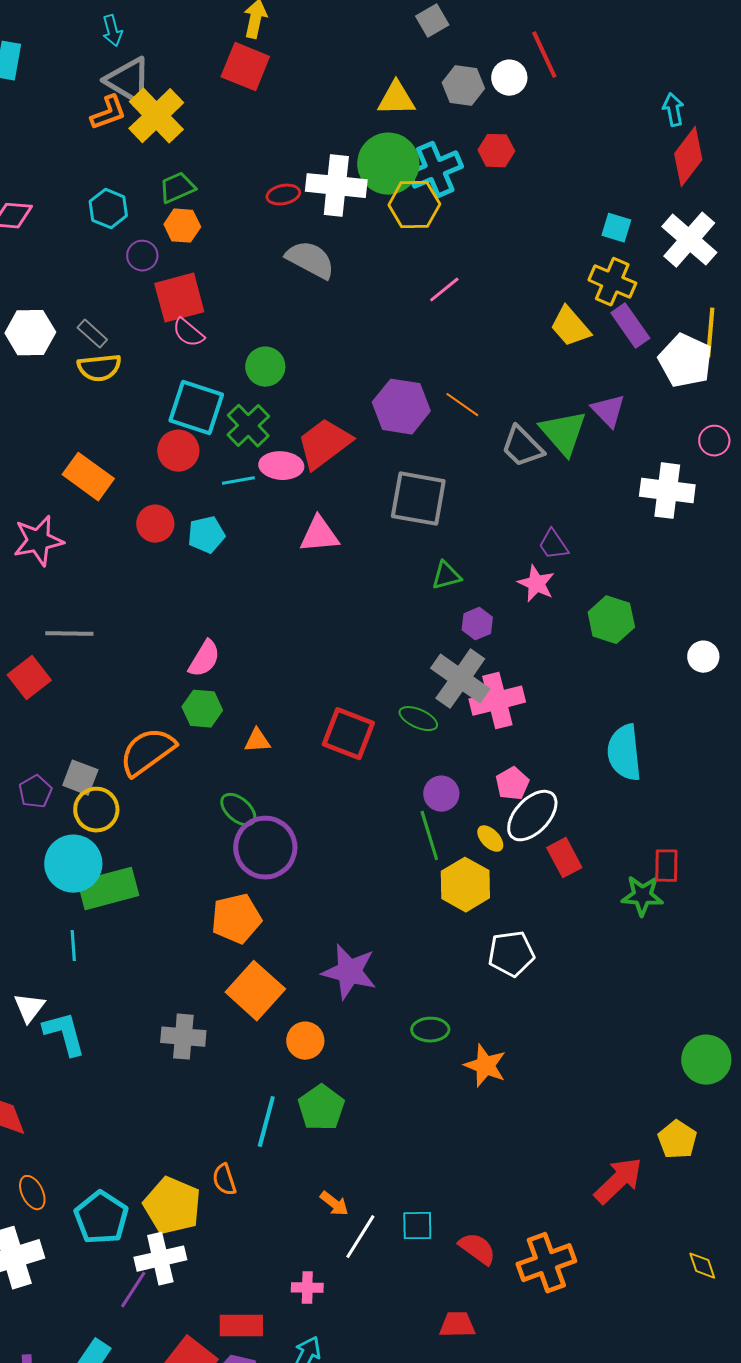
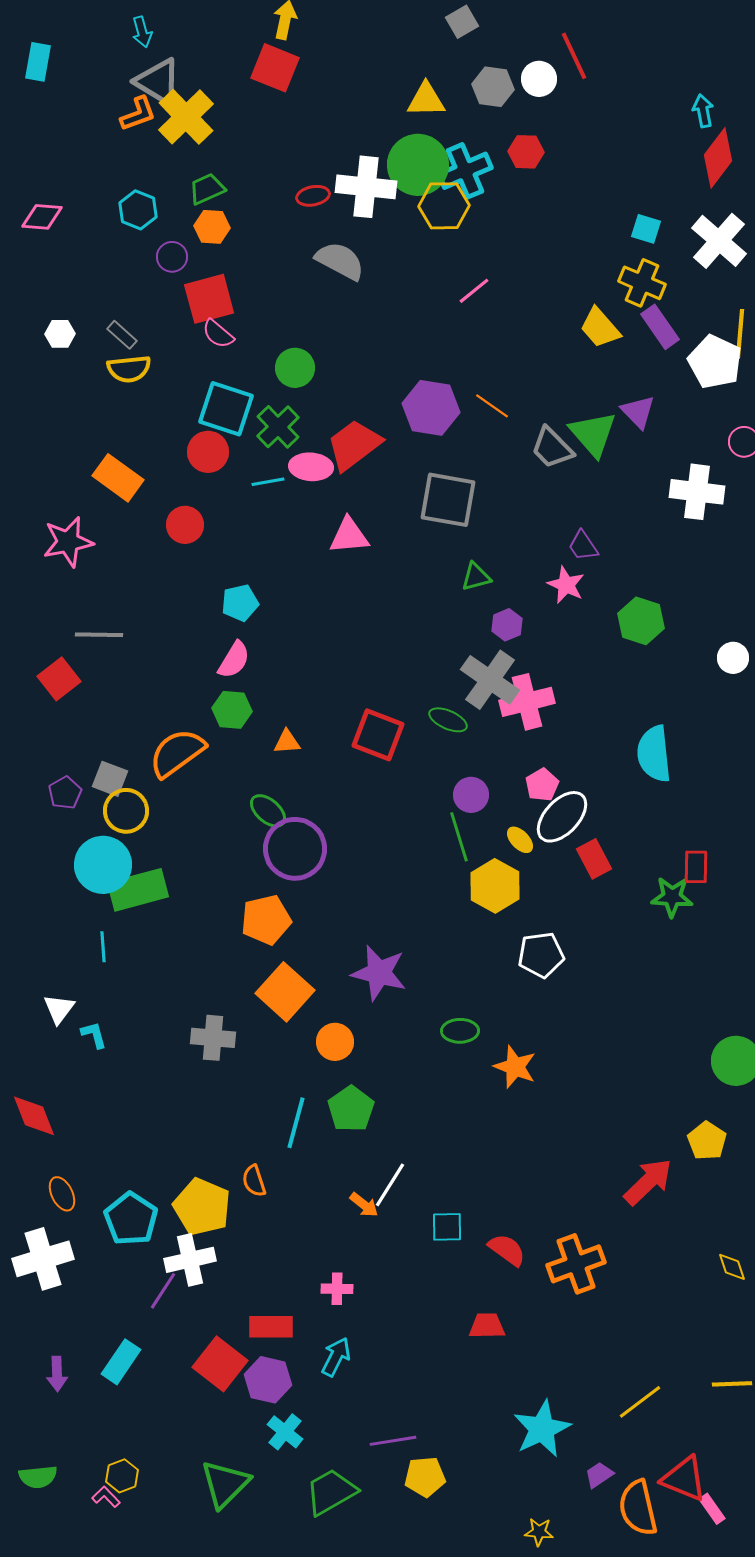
white hexagon: (30, 333) -> (60, 334), size x0.6
cyan pentagon: (206, 535) -> (240, 603), moved
cyan L-shape: (64, 1034) -> (94, 1035), size x0.6
white line: (360, 1237) -> (390, 1185), moved

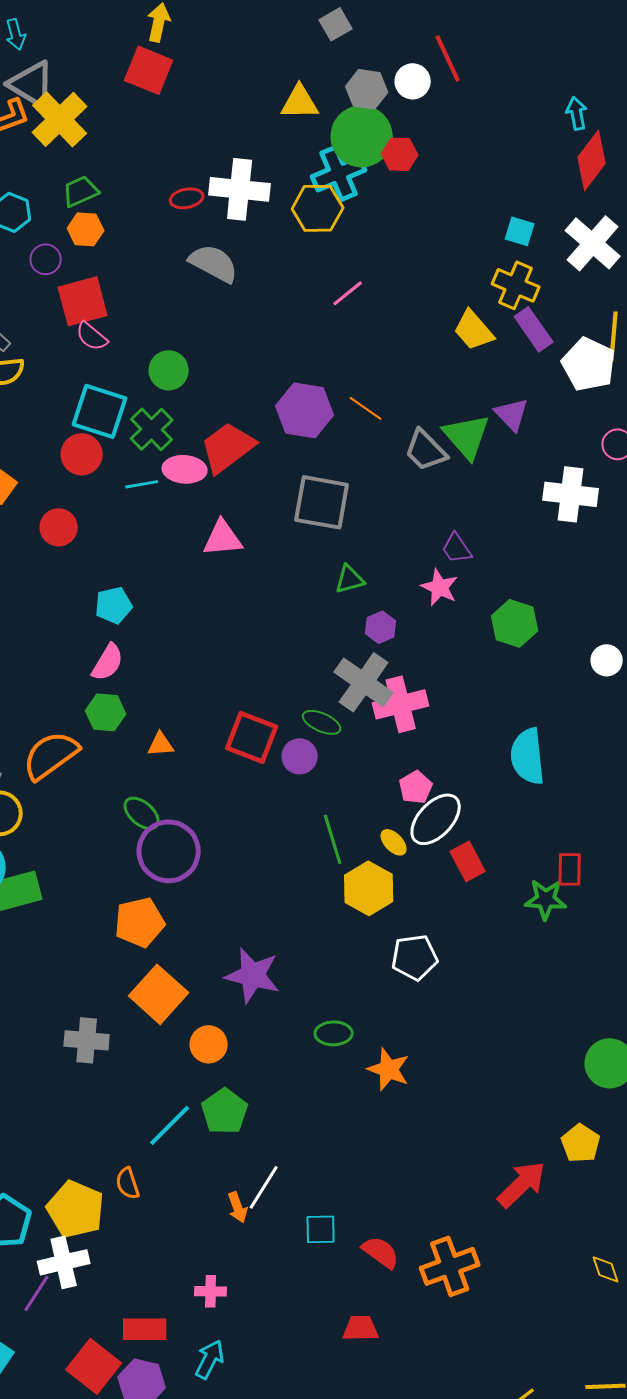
green circle: (418, 165) -> (362, 136), moved
purple circle: (471, 795) -> (300, 756), moved
cyan line: (296, 1123) -> (170, 1125), turned 30
orange arrow: (364, 1205) -> (238, 1207), turned 32

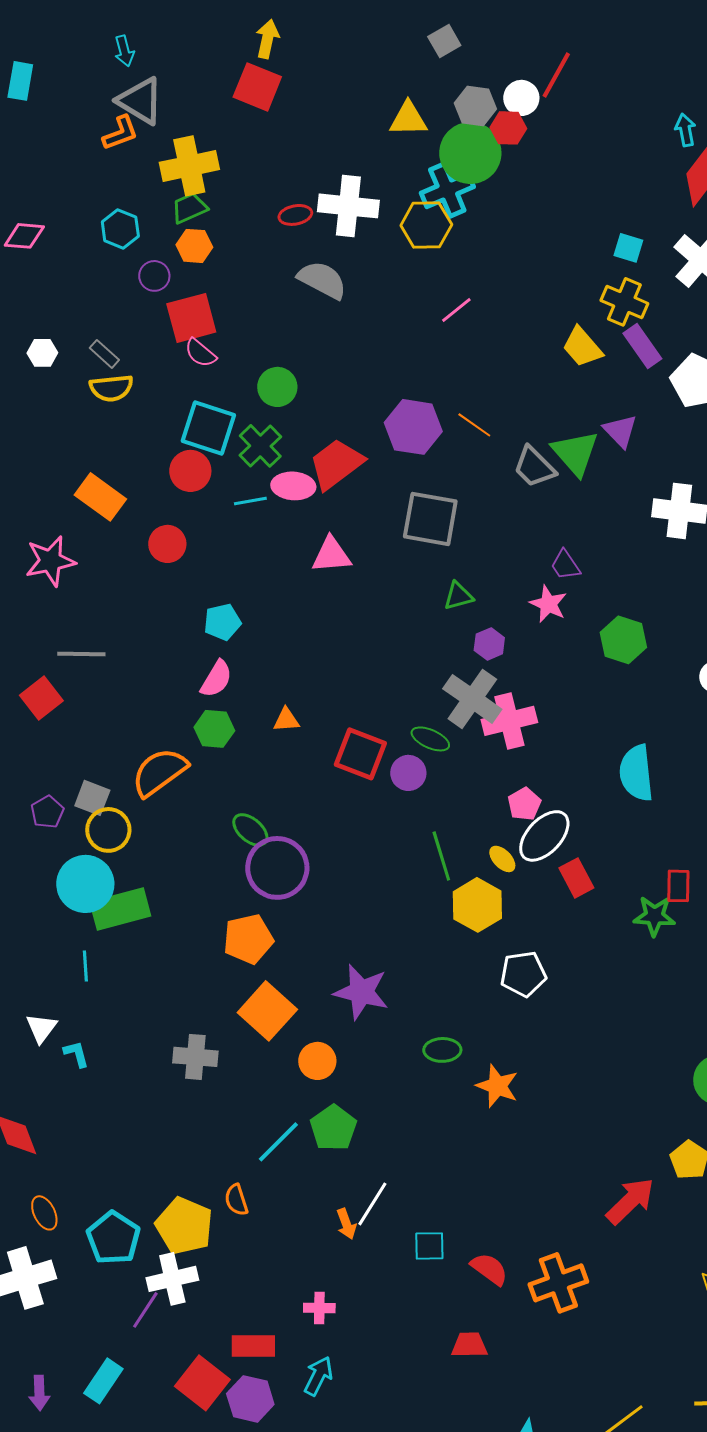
red line: (448, 58) -> (556, 75), turned 54
yellow cross: (60, 119) -> (189, 166), moved, turned 32
red hexagon: (400, 154) -> (508, 128), moved
orange triangle: (161, 744) -> (286, 720), moved

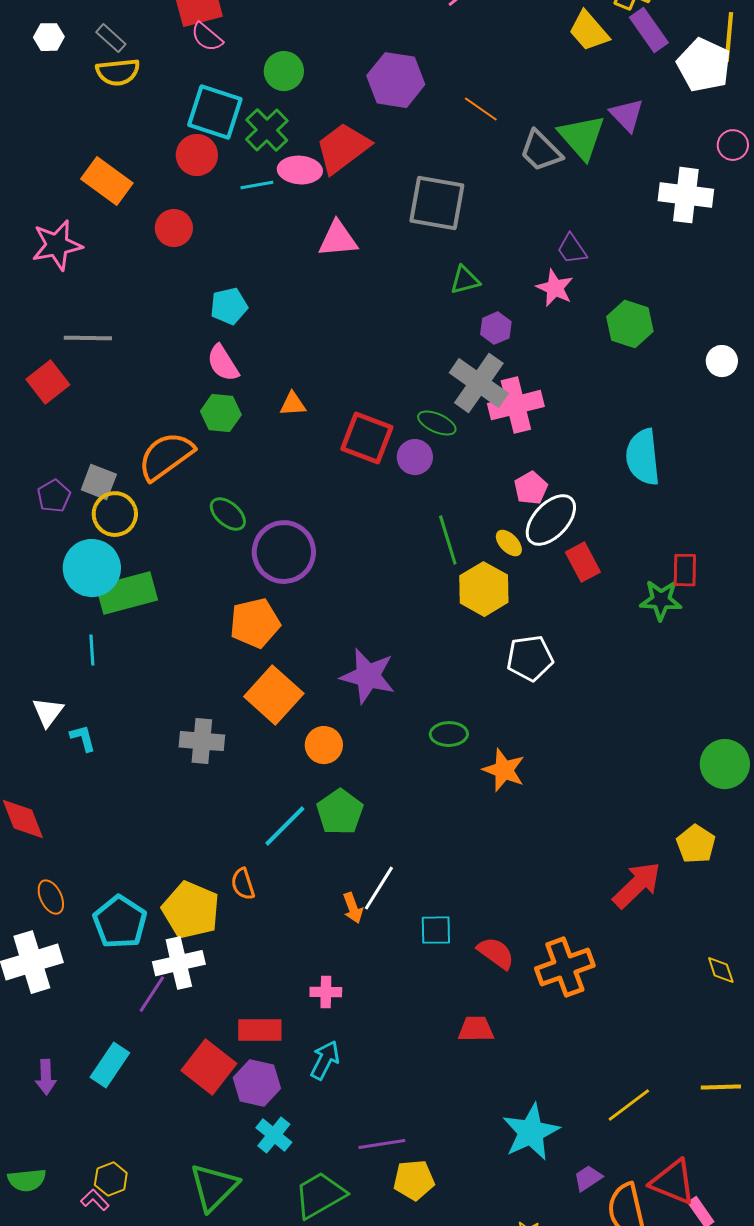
purple hexagon: (413, 427) -> (396, 80), moved
pink semicircle: (216, 679) -> (223, 363), turned 117
green ellipse: (250, 830) -> (228, 514), moved

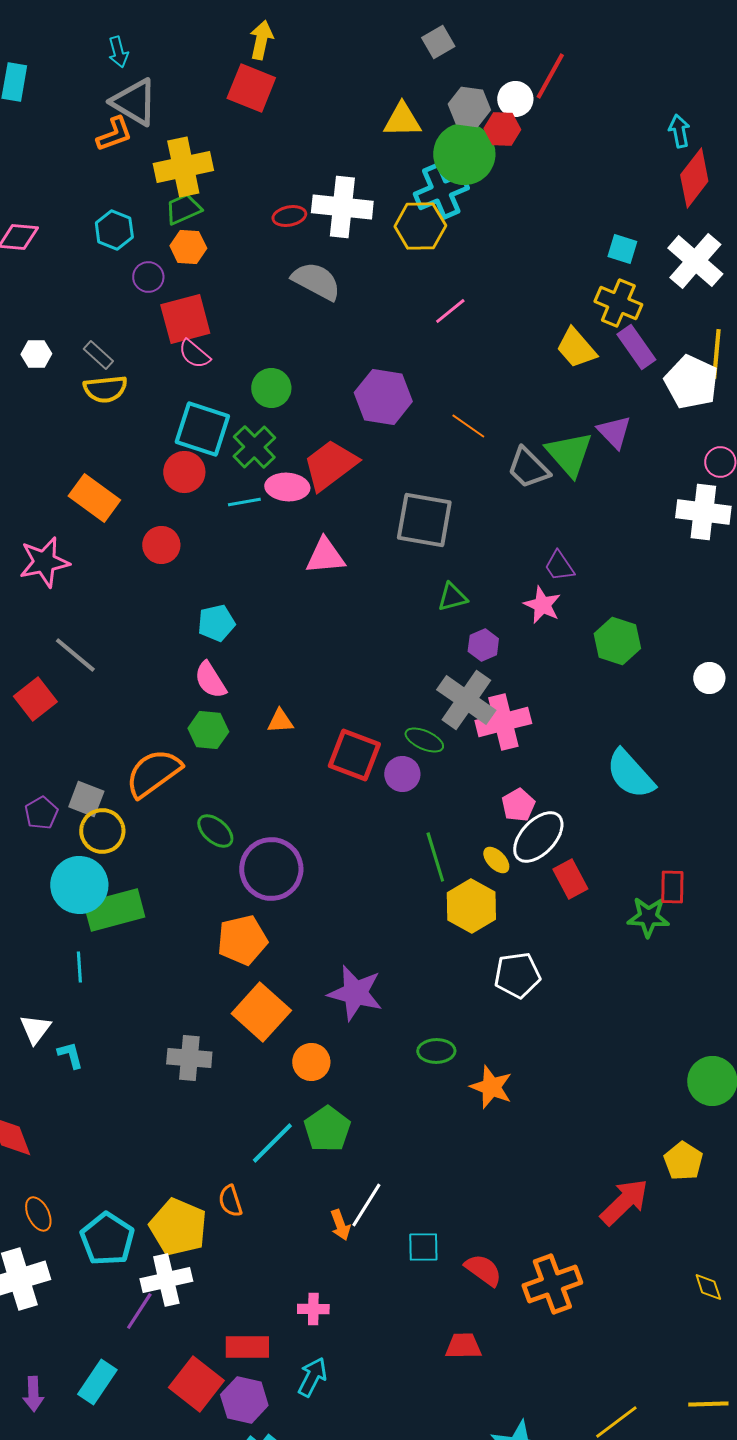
white cross: (686, 195) -> (703, 512), moved
gray line: (88, 338) -> (75, 655), turned 39
cyan semicircle: (643, 457) -> (630, 774), turned -36

